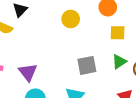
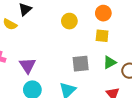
yellow square: (118, 33) -> (102, 36), moved

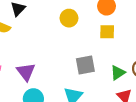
green triangle: (110, 62) -> (118, 73), moved

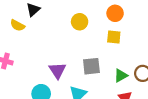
purple triangle: (26, 72) -> (57, 70), moved

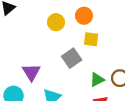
orange circle: (115, 13) -> (84, 16), moved
gray square: (91, 66) -> (72, 58), moved, turned -30

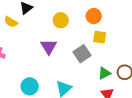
yellow circle: (56, 22) -> (61, 20), moved
purple triangle: (31, 72) -> (49, 47), moved

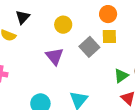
orange circle: (94, 16) -> (108, 14), moved
gray square: (82, 54) -> (89, 47), moved

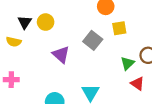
yellow circle: (63, 25) -> (46, 22), moved
yellow square: (109, 37) -> (119, 28), moved

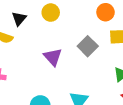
yellow circle: (46, 22) -> (51, 13), moved

